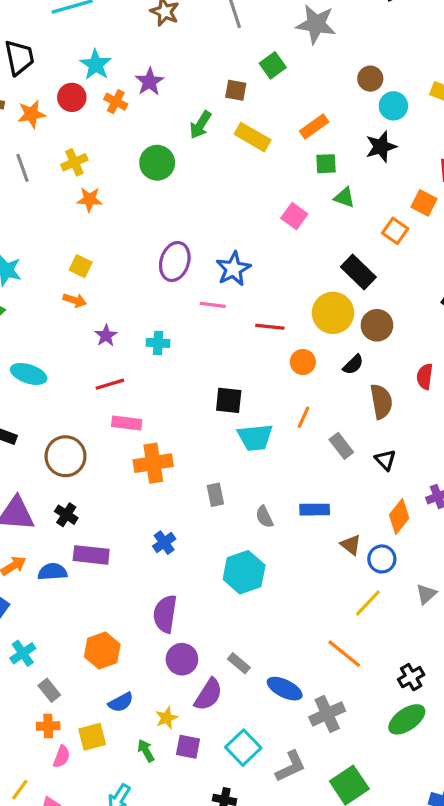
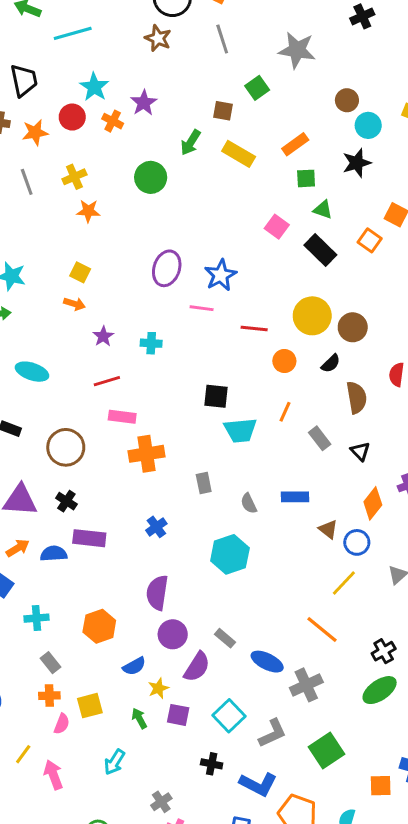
black rectangle: (358, 272) -> (320, 250), moved
cyan cross: (23, 653) -> (36, 618), moved, turned 30
blue semicircle: (121, 702) -> (134, 666), moved

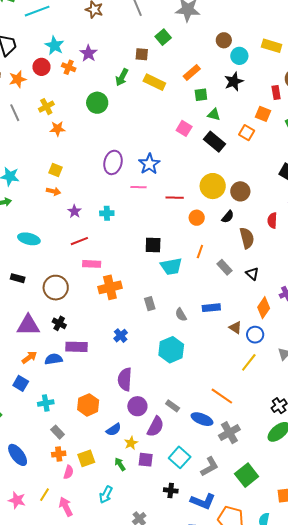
orange line: (322, 630) -> (222, 396), moved

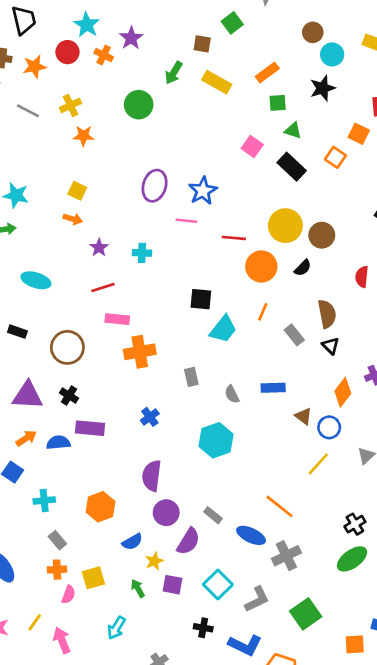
gray line: (15, 113) -> (28, 111), turned -42
orange circle: (197, 218) -> (261, 266), size x1.5
brown semicircle: (247, 238) -> (327, 314), moved
cyan trapezoid: (171, 266) -> (223, 329), turned -45

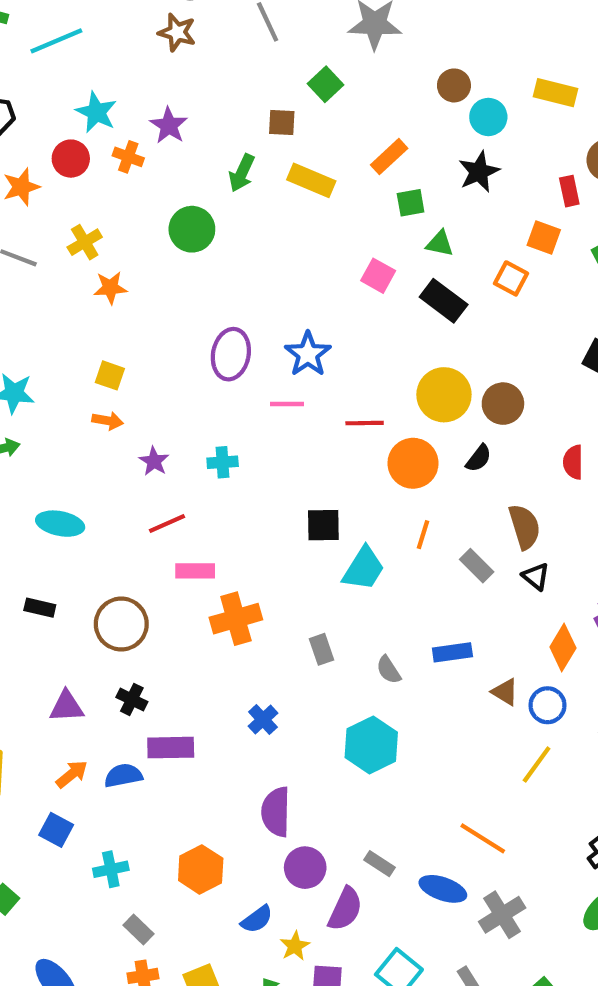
purple triangle: (28, 395) -> (67, 707), size x0.7

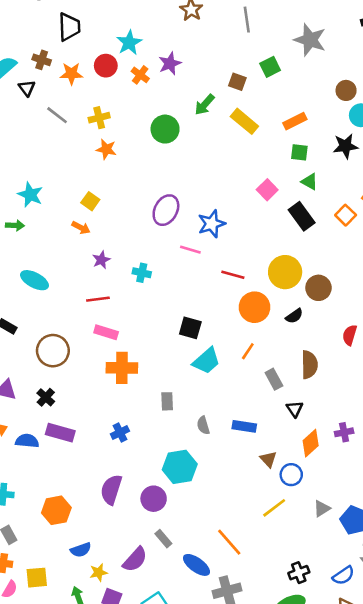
black triangle: (536, 576) -> (295, 409), moved
purple circle: (305, 868) -> (154, 499), moved

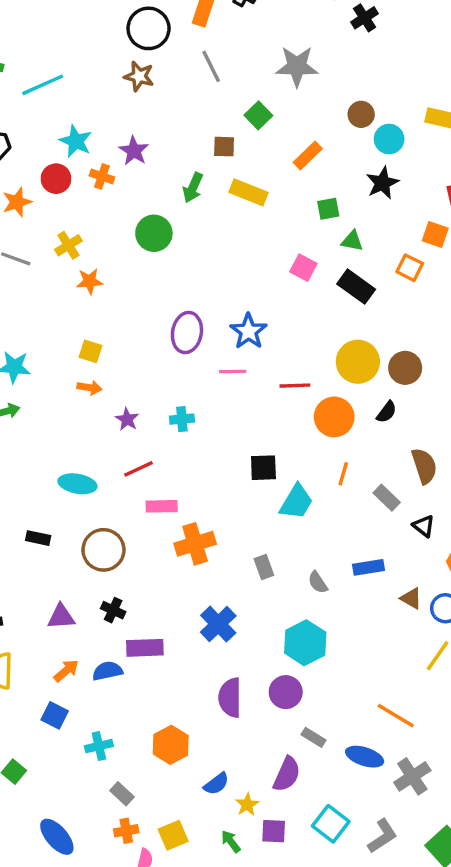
orange rectangle: (295, 121) -> (308, 155), moved
cyan ellipse: (34, 280) -> (77, 484), moved
blue cross: (120, 433) -> (218, 624), size x1.5

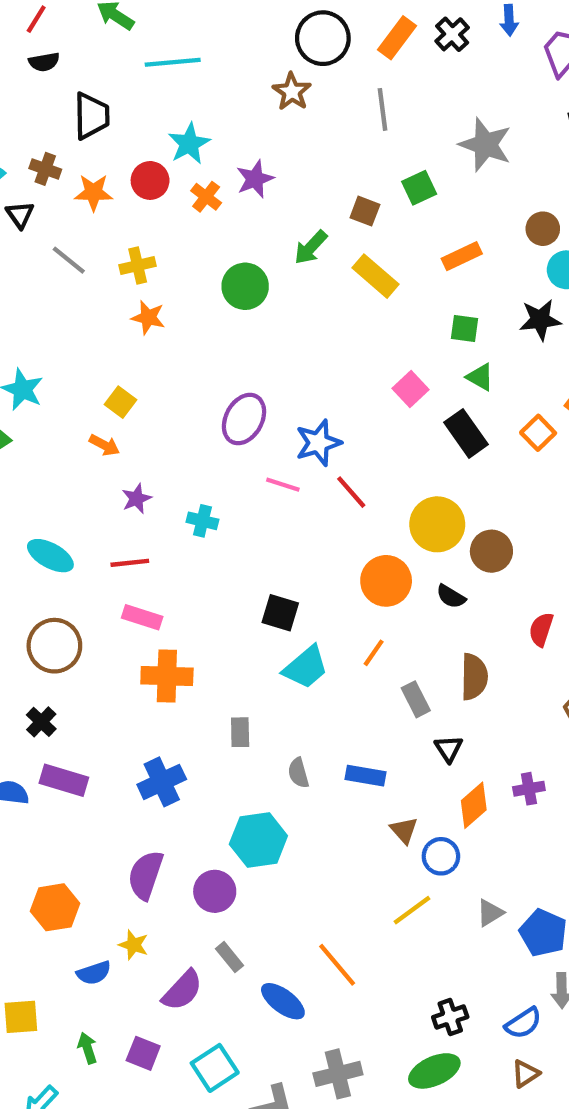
red line: (295, 386) -> (351, 492), moved, turned 32
black semicircle: (387, 412) -> (451, 596), turned 65
gray cross: (412, 776) -> (338, 1074), moved
yellow star: (247, 805) -> (134, 945), moved, turned 30

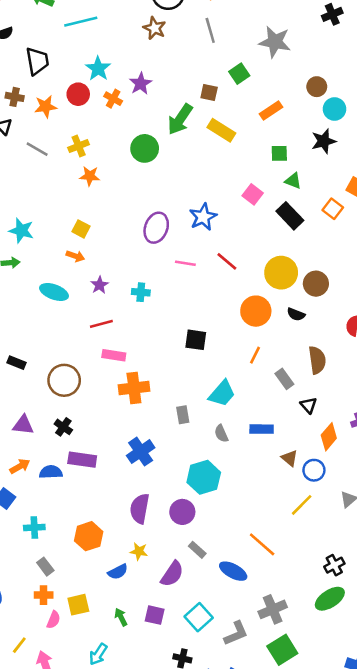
green arrow: (311, 247) -> (180, 119), size x1.4
blue star: (318, 443) -> (203, 217), moved
cyan ellipse: (50, 556) -> (54, 292), moved
cyan trapezoid: (306, 667) -> (222, 393), moved

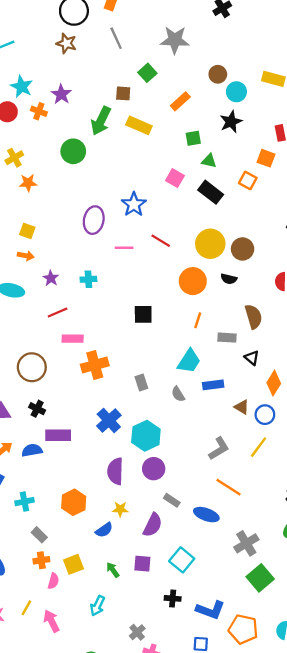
gray rectangle: (284, 379) -> (227, 338), turned -42
cyan trapezoid: (222, 393) -> (189, 361), moved
cyan hexagon: (204, 477) -> (146, 436), moved
gray L-shape: (236, 633) -> (219, 449), moved

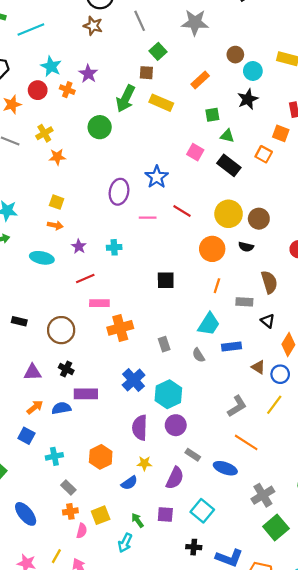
green square: (147, 73) -> (158, 51), moved
cyan arrow: (97, 606) -> (125, 543), moved

